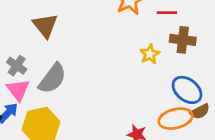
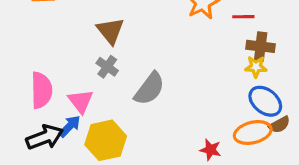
yellow star: (150, 54) -> (256, 67), moved, turned 30
gray cross: (17, 66) -> (107, 67), moved
gray semicircle: (52, 79) -> (149, 89), moved

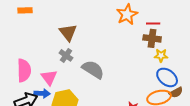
brown cross: (261, 46) -> (152, 38), moved
gray semicircle: (149, 89) -> (93, 69), turned -95
blue arrow: (70, 126) -> (42, 93), turned 49

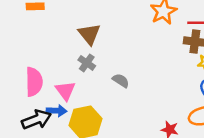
gray semicircle: (93, 69) -> (121, 81), size x0.6

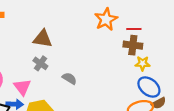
brown triangle: (89, 34) -> (43, 39), turned -42

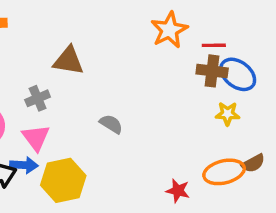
gray cross: (40, 63) -> (38, 98), moved, turned 32
yellow star: (143, 63) -> (227, 114), moved
blue ellipse: (149, 87) -> (238, 74), moved

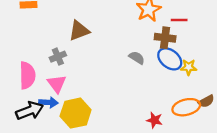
brown triangle: (68, 61) -> (79, 31), turned -30
brown cross: (212, 71) -> (165, 38), moved
blue ellipse: (238, 74) -> (170, 59), moved
gray semicircle: (111, 124) -> (137, 58), moved

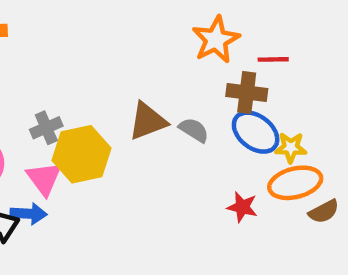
brown triangle: (79, 31) -> (148, 121), moved
orange ellipse: (186, 107) -> (295, 183), moved
yellow hexagon: (76, 113) -> (82, 154), moved
red star: (154, 120) -> (242, 207), moved

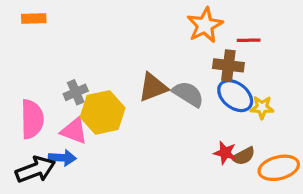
gray semicircle: (194, 130) -> (188, 94), size x1.4
pink triangle: (44, 178) -> (74, 131), turned -32
orange ellipse: (295, 183) -> (279, 168), moved
brown semicircle: (324, 211) -> (244, 156), moved

